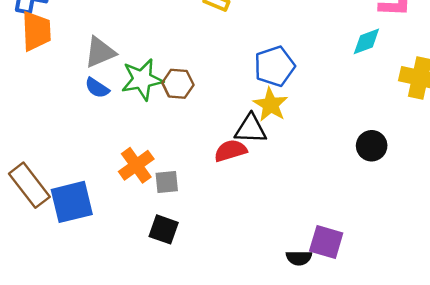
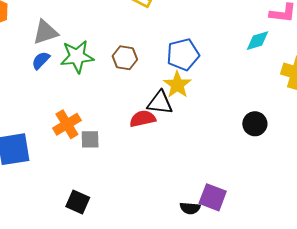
brown hexagon: (178, 84) -> (125, 58), moved
blue semicircle: (97, 88) -> (41, 60), turned 96
black square: (164, 229) -> (78, 202), moved

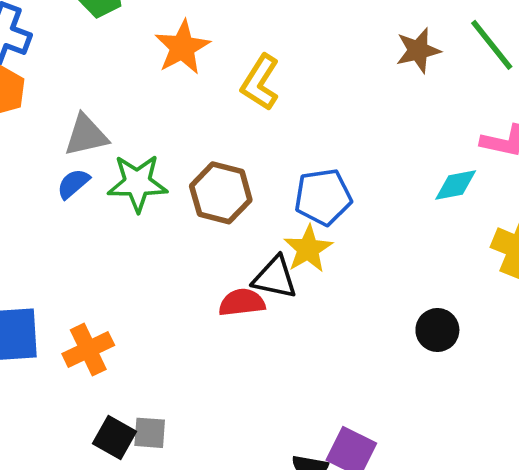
brown hexagon: (125, 58) -> (221, 193), size x1.4
orange cross: (67, 124) -> (88, 350), moved
gray square: (90, 139) -> (150, 433), moved

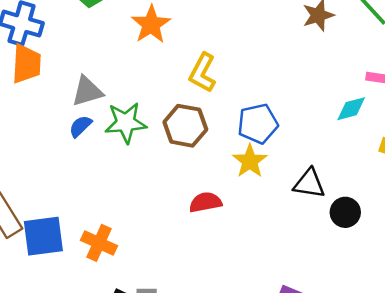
yellow L-shape: (260, 82) -> (202, 73), moved
black triangle: (275, 278) -> (309, 184), moved
orange cross: (88, 350) -> (99, 243), turned -36

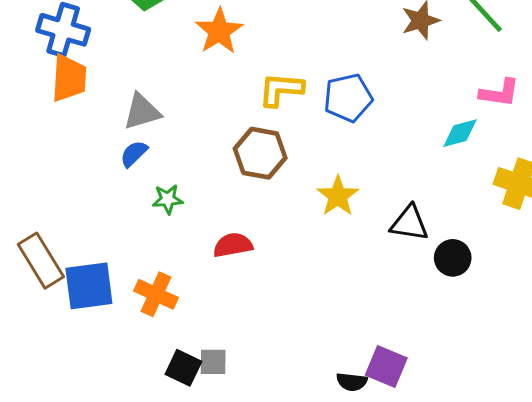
yellow L-shape: (202, 73) -> (281, 89), turned 66
green star: (126, 123) -> (168, 199), moved, size x0.6
blue pentagon: (258, 124) -> (348, 98), moved
red semicircle: (205, 202) -> (233, 245), moved

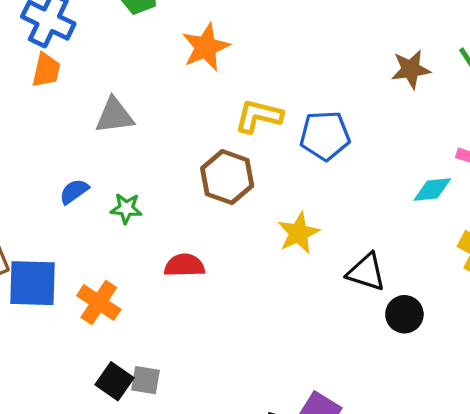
orange trapezoid: (69, 78) -> (46, 70), size x0.7
blue semicircle: (134, 154) -> (74, 191), moved

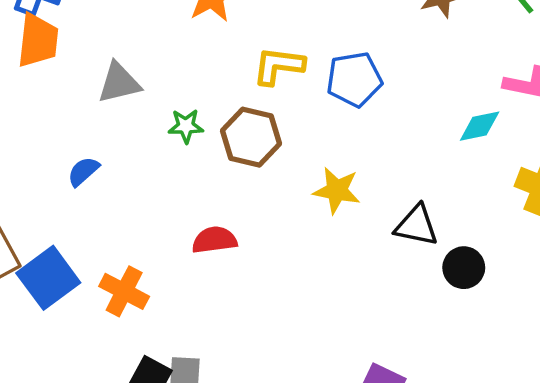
orange trapezoid: (46, 70) -> (38, 40), size x1.4
green star: (126, 208) -> (186, 126), moved
yellow star: (298, 233) -> (337, 190), turned -30
blue square: (32, 283) -> (48, 278), turned -32

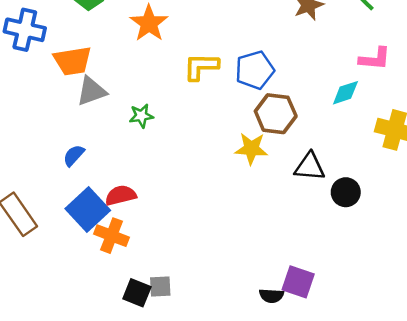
orange trapezoid: (38, 40) -> (72, 61), moved, turned 81
brown hexagon: (251, 137) -> (276, 114), moved
red semicircle: (214, 240) -> (121, 195), moved
blue square: (48, 278) -> (88, 209), moved

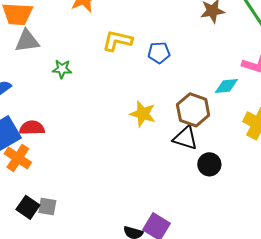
blue pentagon: (255, 70) -> (159, 53), size x0.7
brown hexagon: (276, 114) -> (193, 110), moved

